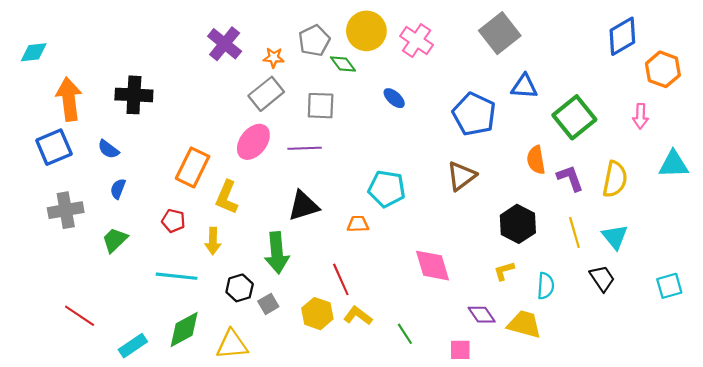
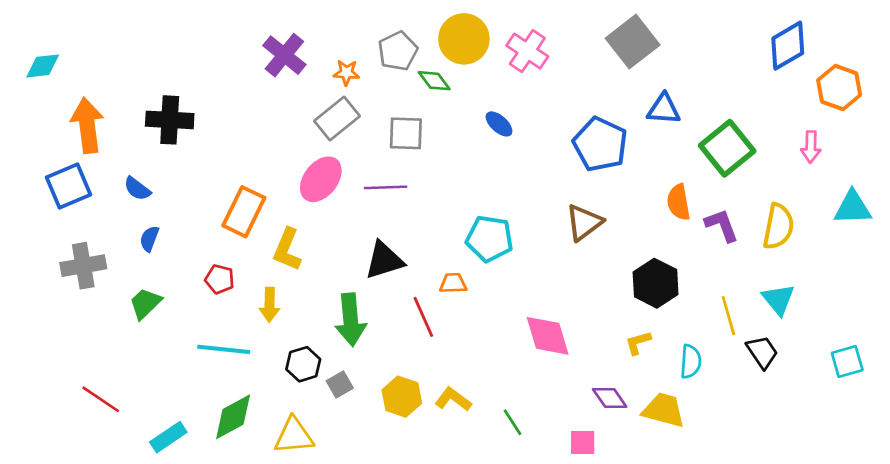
yellow line: (574, 232) -> (728, 316), moved
red line: (341, 279) -> (423, 317), moved

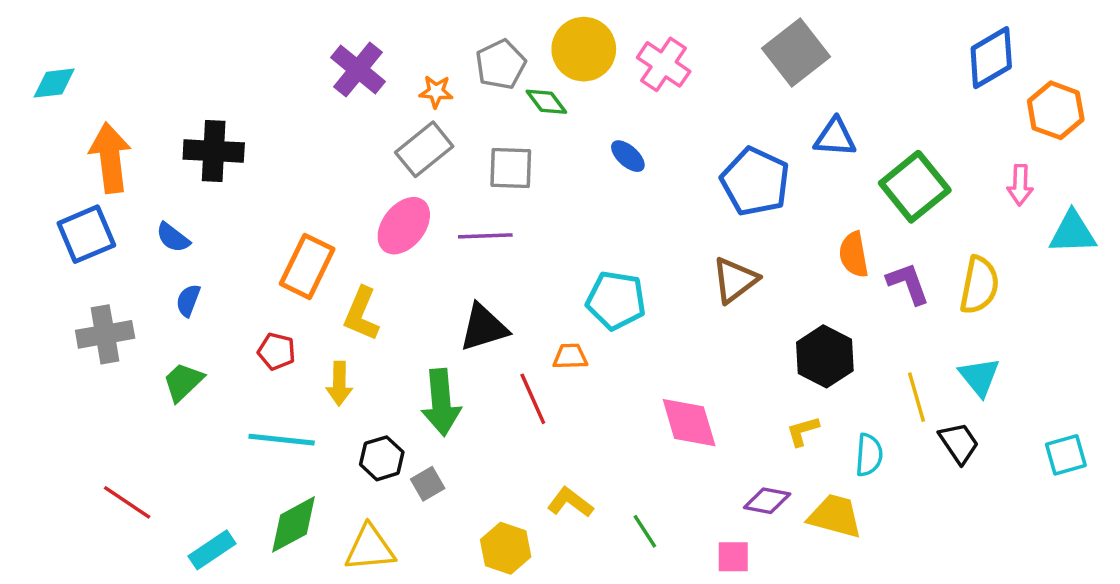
cyan triangle: (853, 208) -> (1073, 232), moved
yellow hexagon: (402, 397) -> (506, 548), moved
purple diamond: (610, 398) -> (767, 501), turned -45

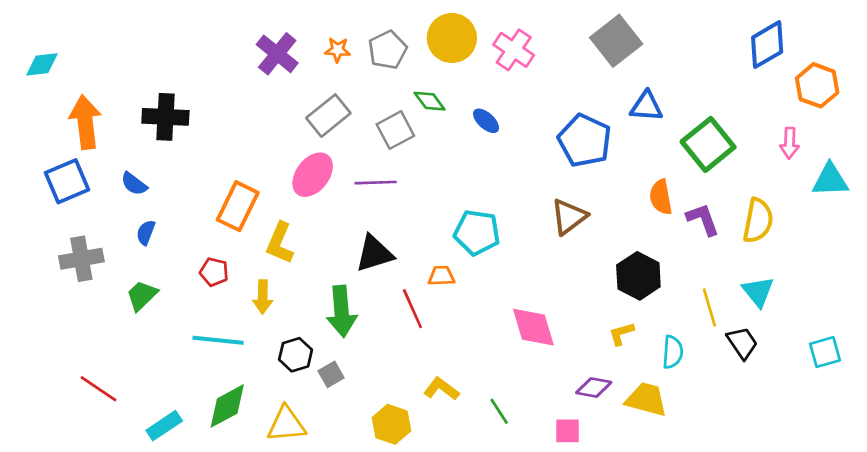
orange star: (436, 92) -> (338, 50), moved
green diamond: (546, 102) -> (430, 101), moved
gray square: (511, 168) -> (395, 130), turned -30

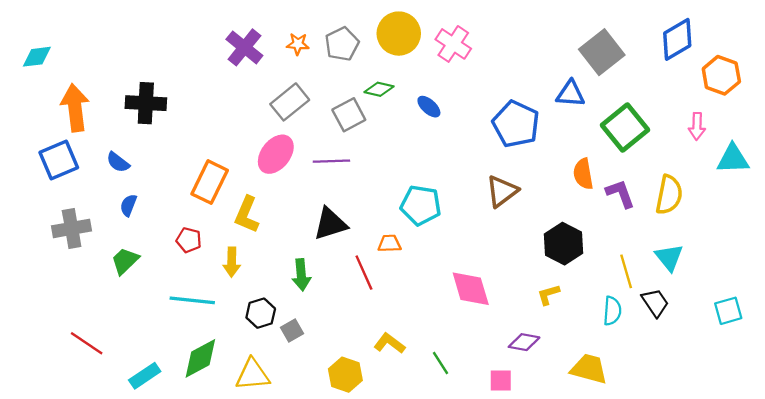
gray square: (616, 41) -> (602, 52), moved
green diamond: (430, 101) -> (379, 89), turned -40
green arrow: (342, 311) -> (301, 275), size x0.7
cyan semicircle: (673, 352) -> (612, 311), moved
yellow trapezoid: (646, 399) -> (589, 369), moved

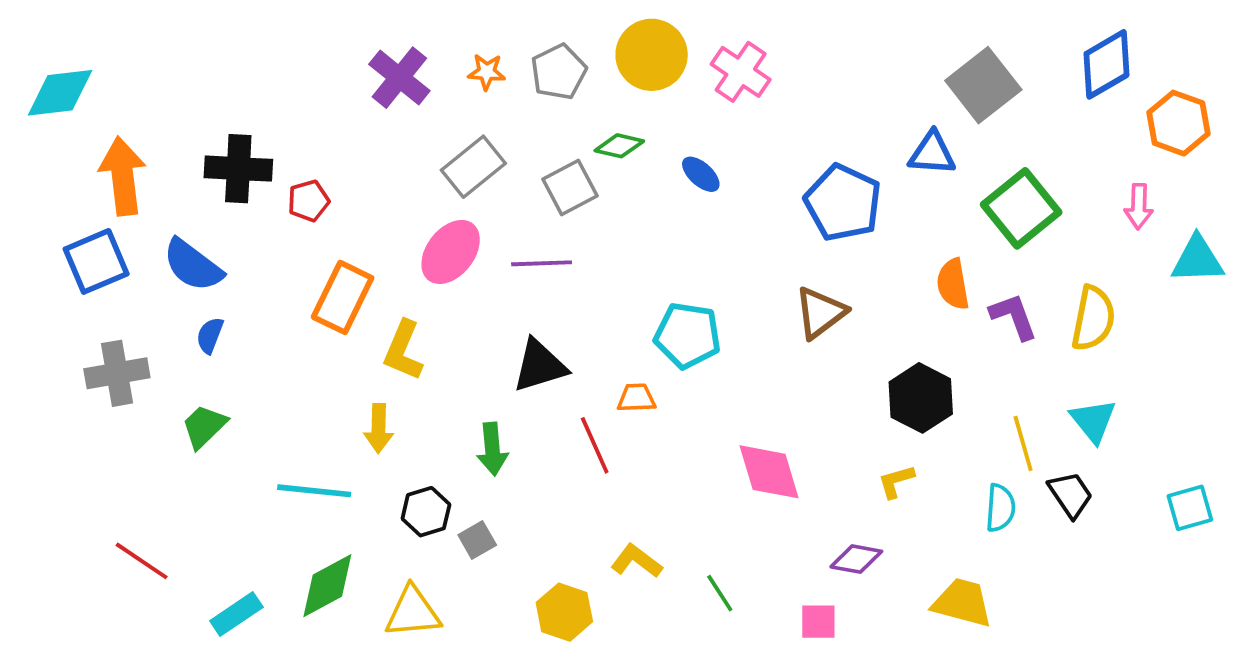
cyan diamond: (37, 57) -> (60, 93), size x1.4
blue semicircle: (118, 162) -> (193, 265), size x1.6
red pentagon: (189, 240) -> (308, 201), moved, turned -30

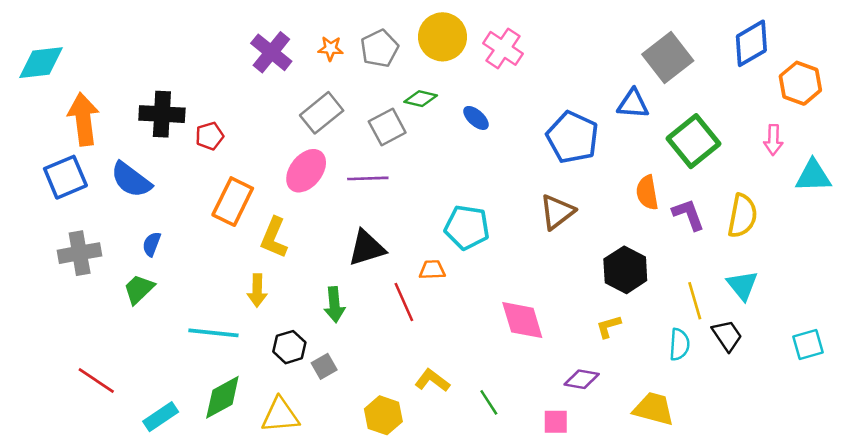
blue semicircle: (210, 335) -> (152, 244), moved

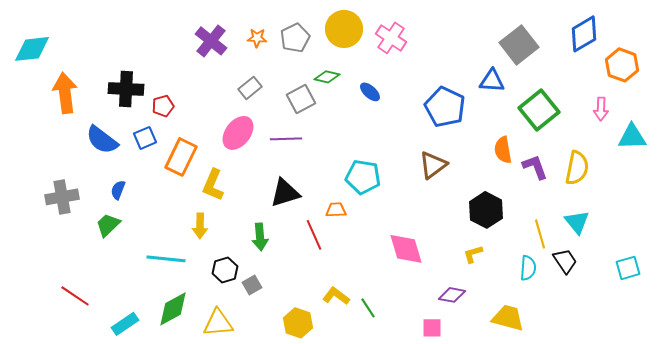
gray rectangle: (322, 113) -> (250, 88), size x0.7
blue square: (65, 177) -> (145, 138), moved, size x0.7
green line: (489, 402) -> (368, 308), moved

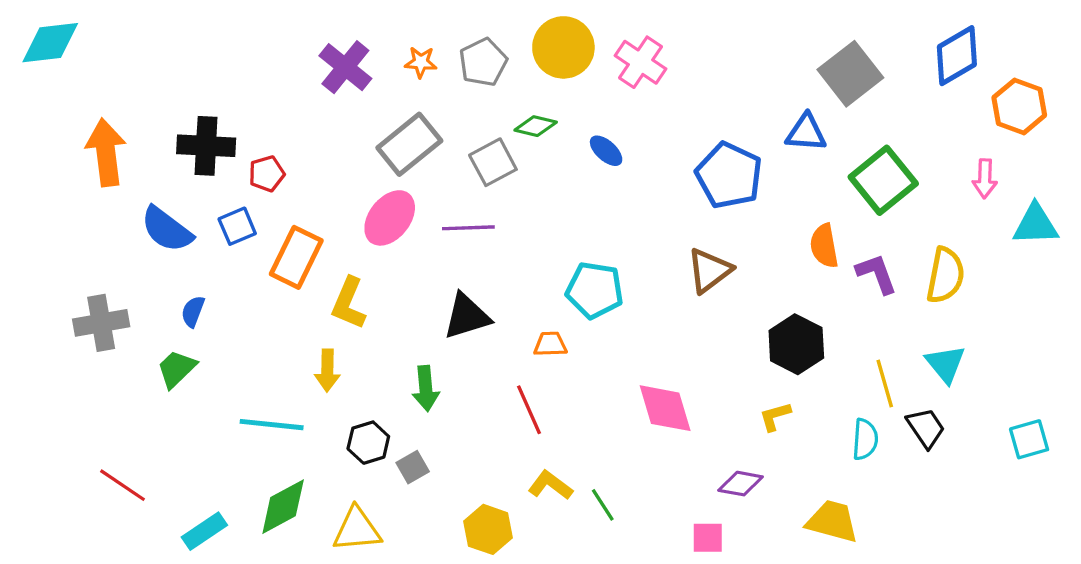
cyan diamond: (32, 49) -> (50, 43), moved
gray rectangle: (250, 88) -> (409, 144), size x1.6
red line: (314, 235) -> (529, 410), moved

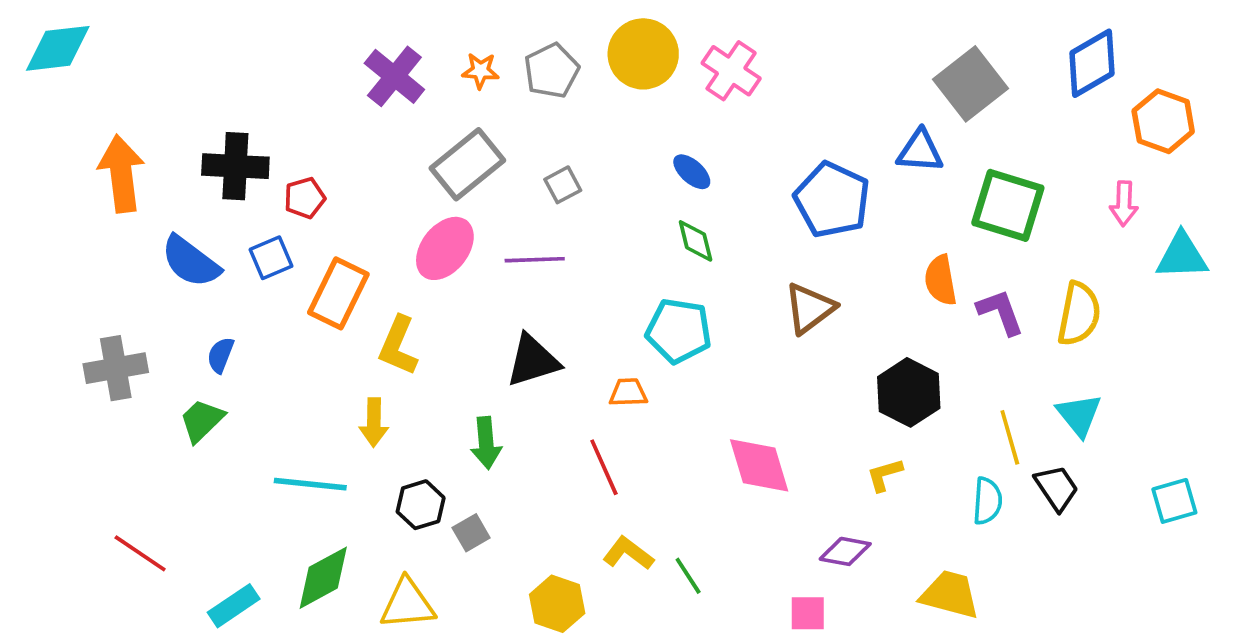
green diamond: (536, 126) -> (696, 241), moved, turned 63
gray square: (493, 162) -> (563, 185), size x0.7
green square: (883, 180) -> (1008, 205), turned -34

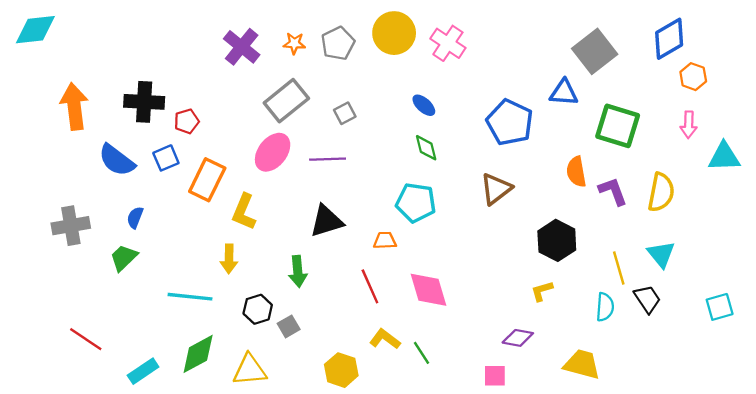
orange hexagon: (1163, 121) -> (693, 77), moved, size x0.7
pink diamond: (759, 465) -> (428, 290), moved

